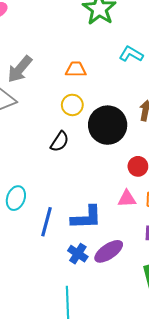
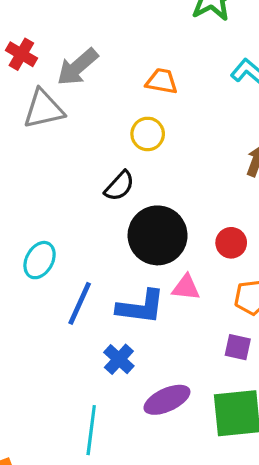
black circle: (108, 125) -> (158, 235), moved
pink triangle: (127, 199) -> (186, 287), moved
purple ellipse: (109, 251) -> (167, 400), moved

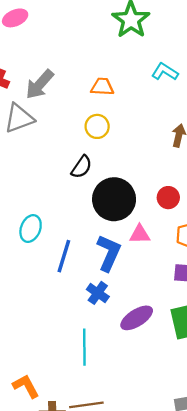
blue L-shape: (141, 307) -> (109, 253), turned -66

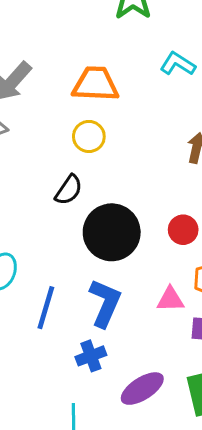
orange trapezoid: (102, 87) -> (95, 84), size x1.5
pink triangle: (140, 234) -> (170, 299), moved
blue cross: (98, 293) -> (91, 356), turned 35

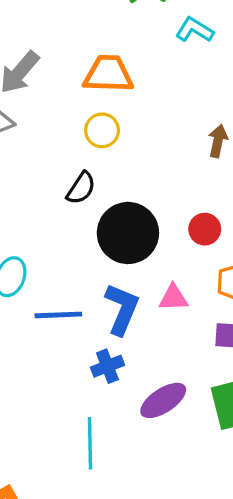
cyan L-shape: (178, 64) -> (194, 30), moved
pink triangle: (170, 299) -> (173, 298), moved
blue line: (46, 308) -> (58, 315), turned 72

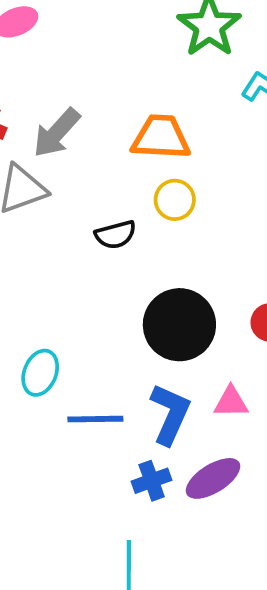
yellow circle: (102, 130) -> (175, 200), moved
black semicircle: (81, 188) -> (116, 235), moved, turned 40
purple ellipse: (163, 400) -> (213, 478), moved

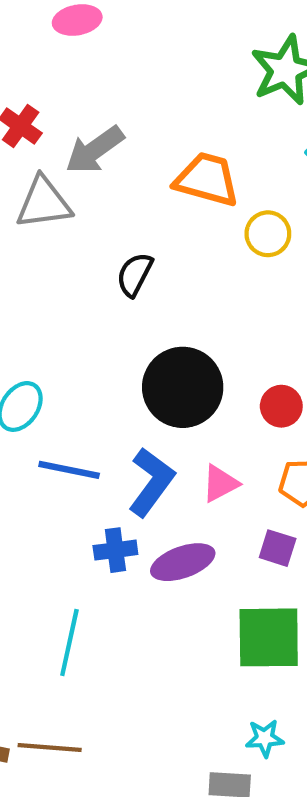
yellow circle: (175, 200) -> (268, 234), moved
black semicircle: (116, 235) -> (135, 274), turned 120
pink triangle: (231, 402) -> (220, 484), turned -39

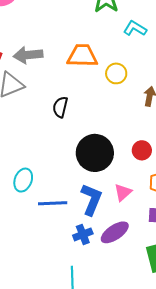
gray arrow: (95, 150) -> (28, 55), turned 44

